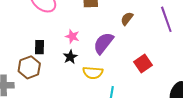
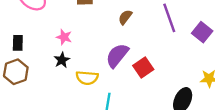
purple semicircle: (103, 43) -> (117, 55), moved
black rectangle: (39, 47) -> (18, 43), moved

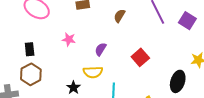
purple semicircle: (117, 55) -> (101, 49), moved, size x0.6
black star: (62, 60) -> (73, 88), moved

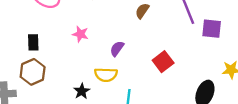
purple square: (187, 21) -> (212, 29), moved, turned -30

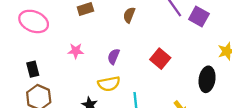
purple square: (212, 29) -> (199, 17), turned 36

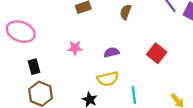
pink ellipse: (34, 21) -> (21, 32), moved
purple semicircle: (114, 56) -> (112, 52), turned 56

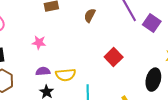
purple semicircle: (112, 52) -> (43, 71), moved

